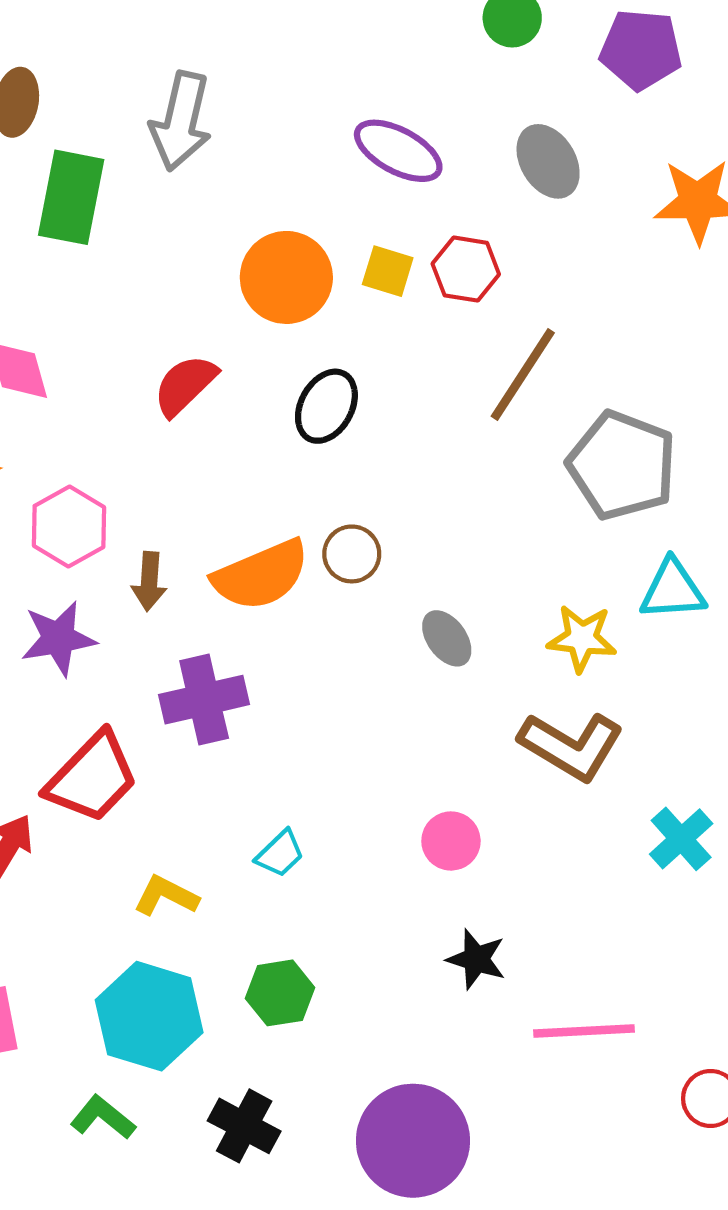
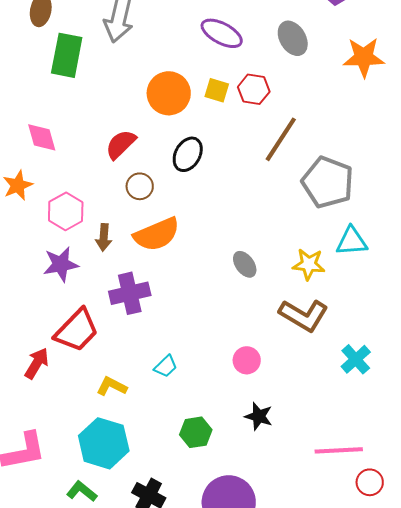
brown circle: (352, 554) -> (140, 186), moved
green hexagon: (280, 993) -> (196, 432), moved
pink line: (584, 1031) -> (339, 450), moved

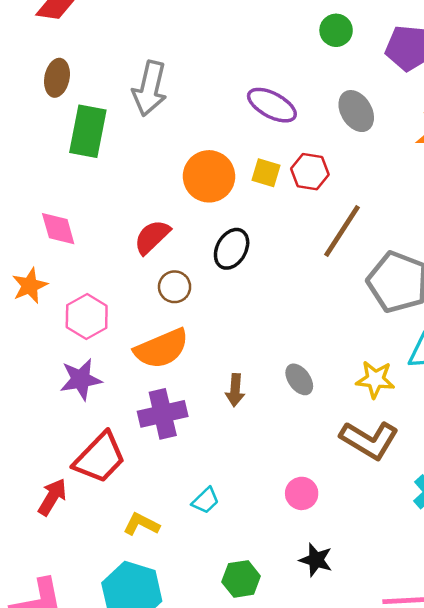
orange semicircle: (157, 234) -> (161, 349), moved
brown arrow: (104, 237) -> (235, 390), moved

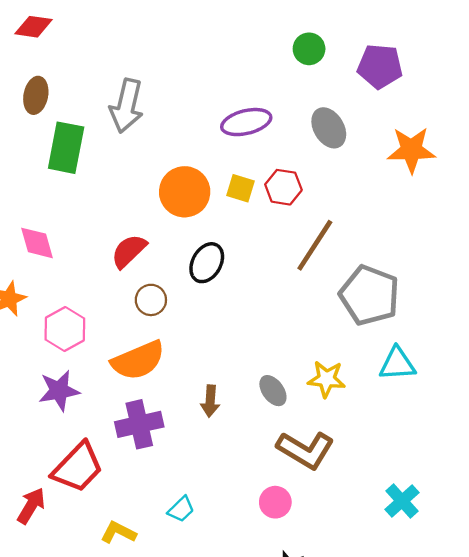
purple ellipse: (272, 105) -> (246, 122), turned -42
yellow star: (375, 379) -> (326, 379), moved
brown L-shape: (369, 440) -> (306, 450), moved

